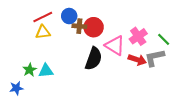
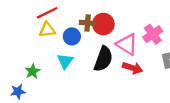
blue circle: (69, 16) -> (72, 36), moved
red arrow: (137, 60) -> (133, 68), moved
cyan triangle: (46, 71) -> (65, 61), moved, turned -49

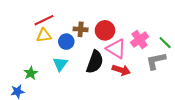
red circle: (103, 24) -> (105, 30), moved

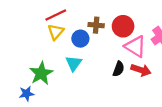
yellow triangle: (44, 35) -> (56, 32), turned -42
black semicircle: (95, 62) -> (119, 69), moved, size x0.6
green star: (31, 73) -> (41, 73), size x1.5

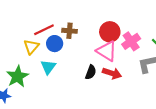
red line: (56, 15) -> (44, 30), moved
red circle: (123, 26) -> (110, 32), moved
yellow triangle: (56, 32) -> (31, 47), moved

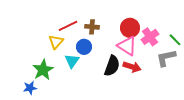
blue circle: (55, 44) -> (84, 47), moved
black semicircle: (91, 72) -> (112, 66), size x1.5

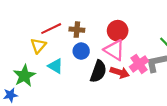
pink cross: (150, 37) -> (139, 64), moved
blue circle: (84, 47) -> (81, 51), moved
cyan triangle: (72, 61) -> (55, 66), turned -35

